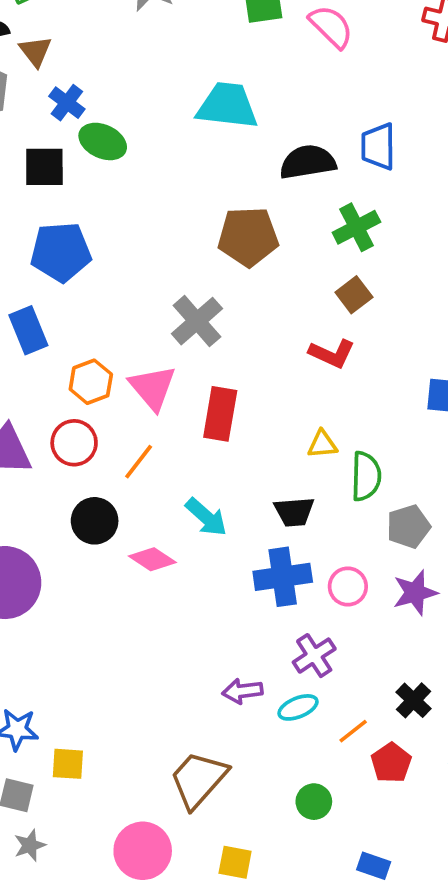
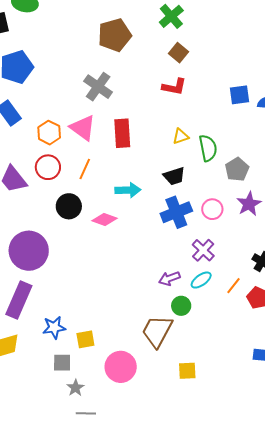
cyan arrow: (206, 517) -> (128, 190), turned -30
green circle: (314, 802) -> (181, 306), moved
pink circle: (143, 851) -> (121, 367), moved

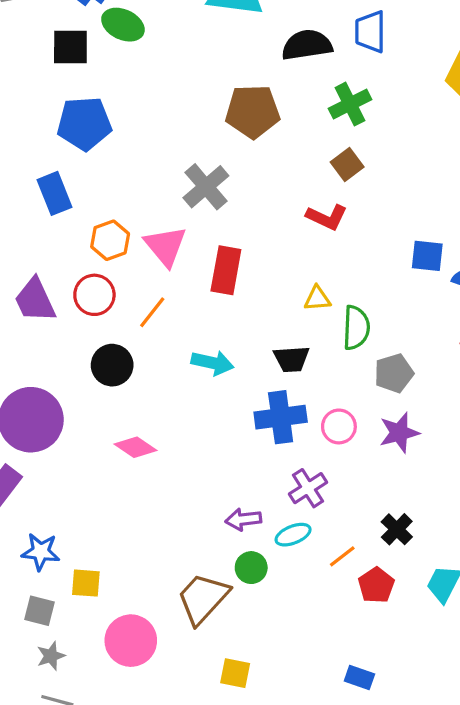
pink diamond: (105, 219) -> (135, 447), moved

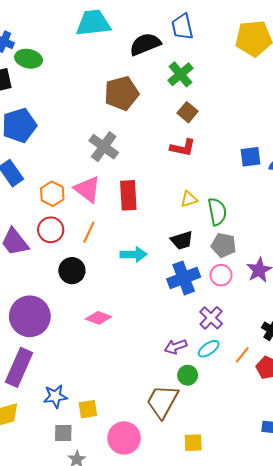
gray pentagon: (394, 373) -> (224, 245), moved, turned -30

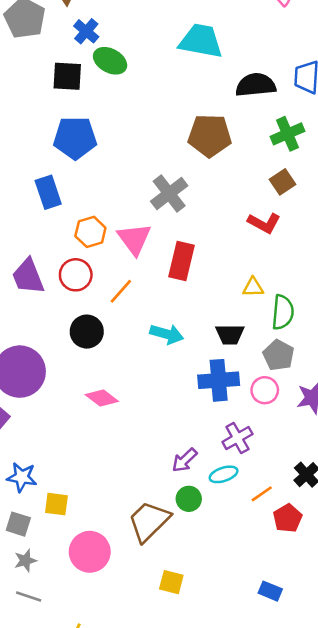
purple arrow: (176, 347) -> (185, 460), turned -40

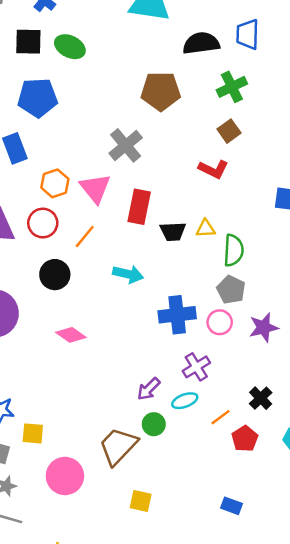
green ellipse: (110, 61) -> (70, 47), moved
black trapezoid: (230, 334) -> (173, 231), moved

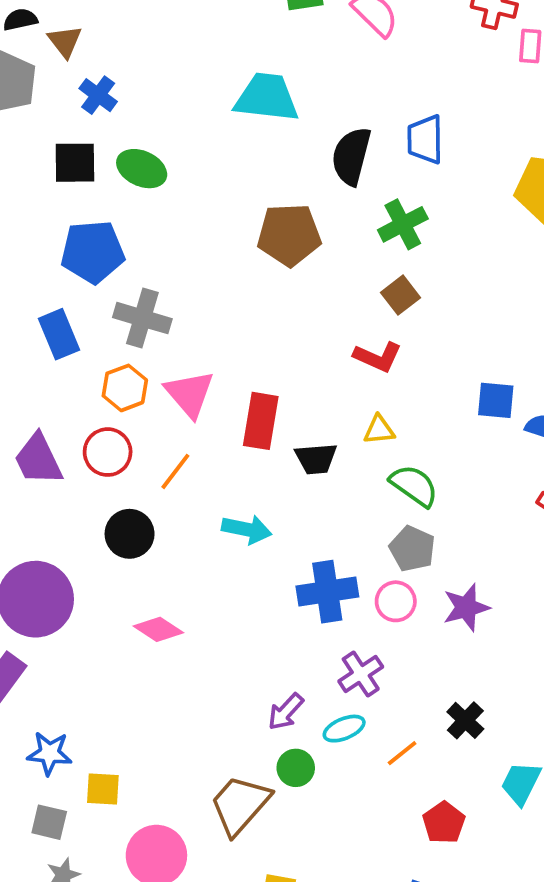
black semicircle: (201, 43) -> (351, 156), turned -66
gray cross: (126, 145) -> (142, 318), moved, turned -32
yellow triangle: (206, 229) -> (379, 430), moved
green semicircle: (234, 250) -> (414, 486), turned -56
red pentagon: (245, 439) -> (444, 823), moved

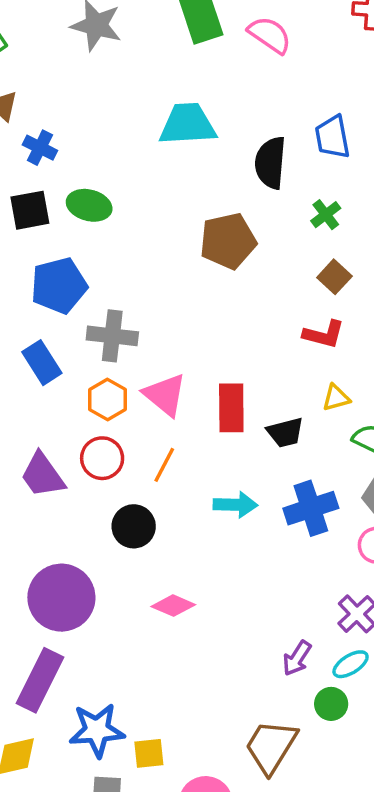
green cross: (403, 224) -> (326, 215), size x0.7
blue cross: (327, 592) -> (311, 508), moved
blue star: (49, 753) -> (97, 730), size x1.4
green circle: (296, 768) -> (331, 704), moved

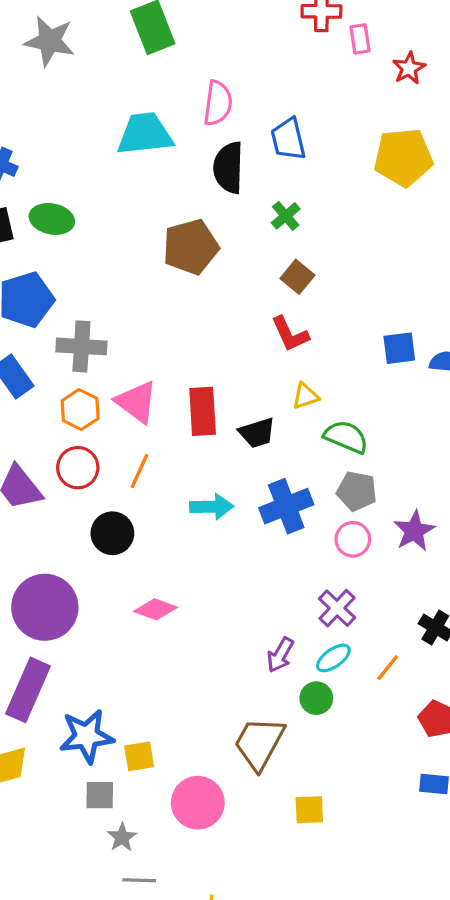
pink semicircle: (270, 35) -> (218, 103), moved, turned 66
red L-shape: (324, 334) -> (290, 334), turned 54

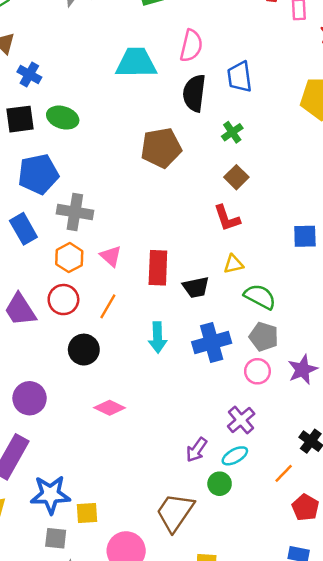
pink triangle: (137, 402) -> (111, 256), size x0.7
cyan arrow: (212, 507) -> (158, 337), turned 84
purple circle: (45, 607) -> (30, 398), size x0.7
orange line: (388, 668) -> (284, 473), moved

